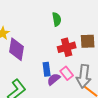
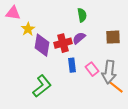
red cross: (67, 47) -> (63, 43), moved
purple semicircle: (54, 79) -> (79, 38), moved

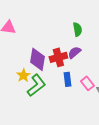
yellow star: (28, 29) -> (23, 75), moved
green L-shape: (42, 86) -> (36, 85), moved

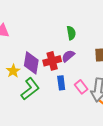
yellow star: (23, 75) -> (13, 71), moved

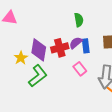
blue rectangle: (61, 83) -> (86, 46), moved
pink rectangle: (81, 87) -> (80, 69), moved

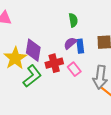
red cross: (60, 48) -> (54, 63), moved
yellow star: (21, 58) -> (15, 58), size x1.6

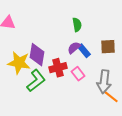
blue rectangle: (80, 46) -> (84, 51), turned -32
yellow star: (15, 58) -> (19, 63), turned -30

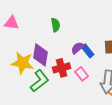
green semicircle: (77, 25) -> (56, 25), moved

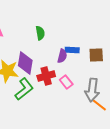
purple semicircle: (78, 48) -> (62, 56), turned 144
blue rectangle: (88, 51) -> (72, 50), moved, turned -48

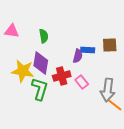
green semicircle: (40, 33) -> (44, 36), moved
brown square: (96, 55) -> (110, 45), moved
green L-shape: (24, 89) -> (40, 89), turned -35

